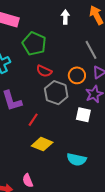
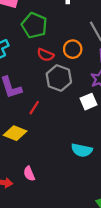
orange circle: (77, 75) -> (73, 49), moved
white square: (83, 115) -> (89, 102), turned -35
yellow diamond: (42, 144) -> (15, 133), moved

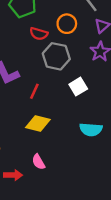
white square: (89, 102) -> (78, 87), moved
yellow diamond: (15, 133) -> (38, 124), moved

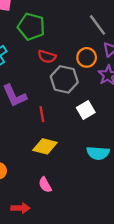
orange circle: (67, 24) -> (87, 57), moved
red line: (34, 91) -> (42, 114), turned -35
red arrow: (13, 175) -> (20, 208), moved

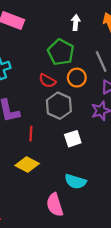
green pentagon: (31, 27) -> (61, 52), moved
orange circle: (87, 57) -> (77, 78), moved
pink semicircle: (45, 185) -> (55, 205), moved, size x1.5

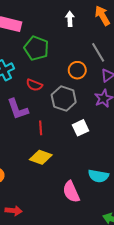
green pentagon: (61, 52) -> (36, 48), moved
red semicircle: (47, 81) -> (34, 85), moved
cyan semicircle: (75, 182) -> (98, 176), moved

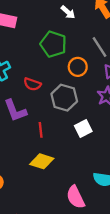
white arrow: (70, 19) -> (68, 12), turned 136
green pentagon: (36, 48) -> (53, 44), moved

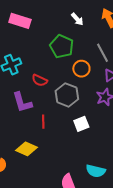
yellow diamond: (42, 161) -> (27, 149), moved

